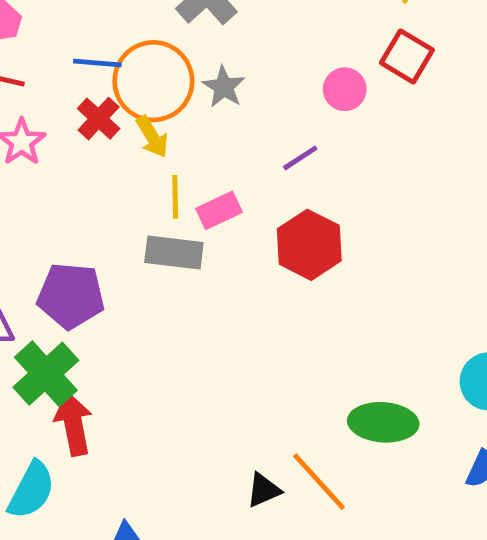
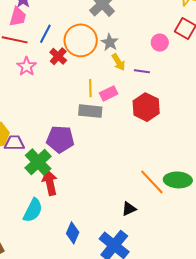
blue line: (97, 63) -> (45, 34), moved, turned -66
yellow arrow: (152, 137) -> (118, 62), moved
purple line: (300, 158) -> (142, 71), turned 42
purple pentagon: (71, 296) -> (60, 139), moved
orange line: (319, 482) -> (152, 182), moved

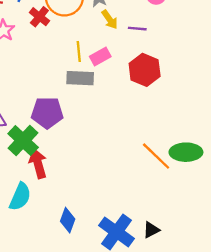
black triangle: (129, 209) -> (151, 230), moved

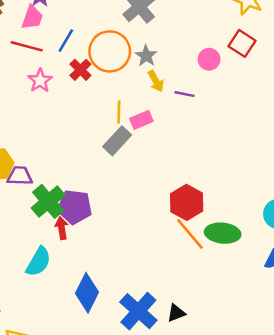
red hexagon: (145, 70) -> (187, 202), moved
gray rectangle: (80, 78) -> (117, 141), turned -56
purple pentagon: (47, 113) -> (75, 207), moved
red arrow: (38, 164) -> (62, 228), size x0.7
blue diamond: (68, 220) -> (87, 293), size x1.4

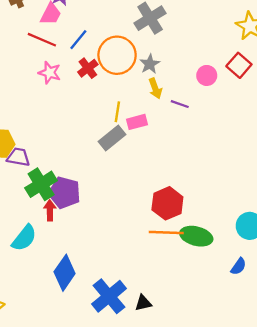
pink star: (40, 81) -> (50, 73), turned -30
orange line: (190, 234) -> (166, 233), turned -56

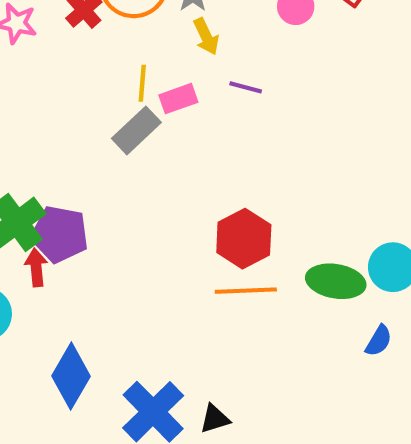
purple line: (180, 104) -> (246, 87), moved
green ellipse: (196, 236) -> (336, 281), moved

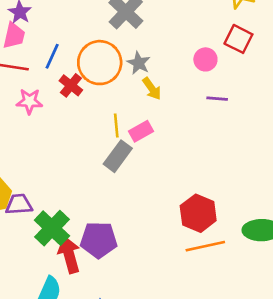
purple line: (246, 87) -> (217, 99), moved
purple pentagon: (60, 234) -> (99, 240), moved
red arrow: (36, 268) -> (69, 255), size x1.5

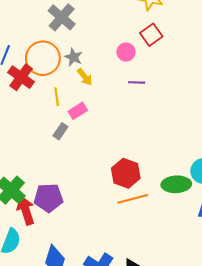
red square: (238, 39) -> (151, 35), turned 30
red cross: (71, 85) -> (21, 77), size x1.4
yellow line: (116, 125) -> (57, 97), moved
gray rectangle: (118, 156) -> (60, 131), size x0.7

